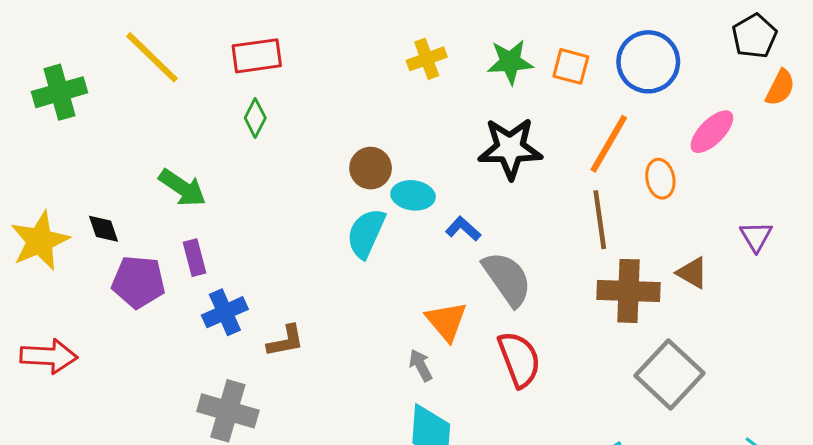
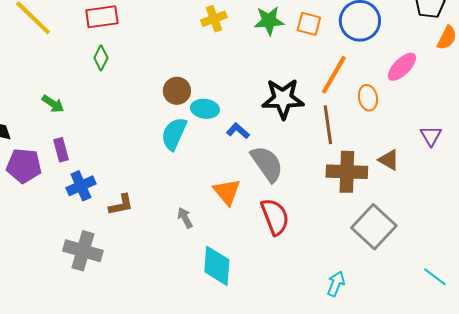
black star: (510, 148) -> (283, 99), moved
green arrow: (182, 188) -> (53, 104), size x0.7
gray arrow: (421, 365) -> (185, 218), moved

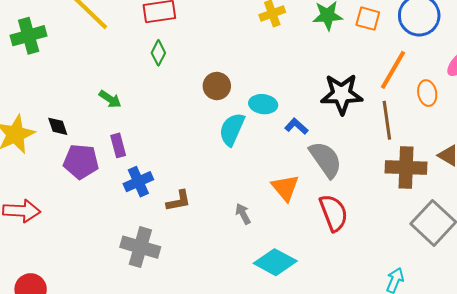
brown circle: (177, 91) -> (217, 86), moved
cyan diamond: (217, 266) -> (275, 262), turned -66

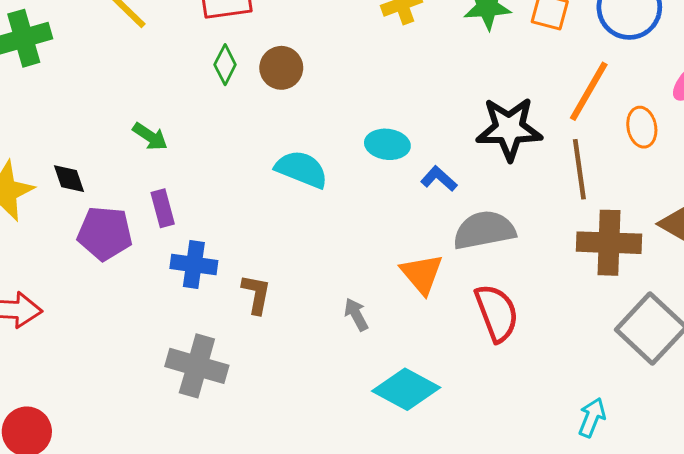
brown circle: (217, 86) -> (281, 68), moved
cyan semicircle: (232, 129) -> (302, 169), moved, turned 88
gray semicircle: (326, 159) -> (484, 230), turned -66
blue cross: (138, 182) -> (194, 264), turned 32
brown L-shape: (179, 201) -> (256, 294), turned -68

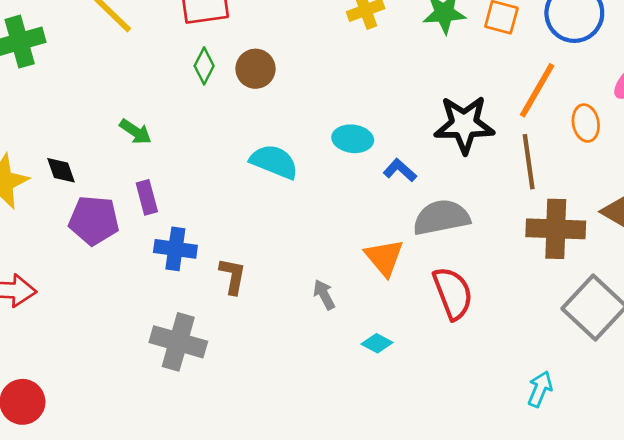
cyan diamond: (406, 389) -> (377, 343), moved, size x0.5

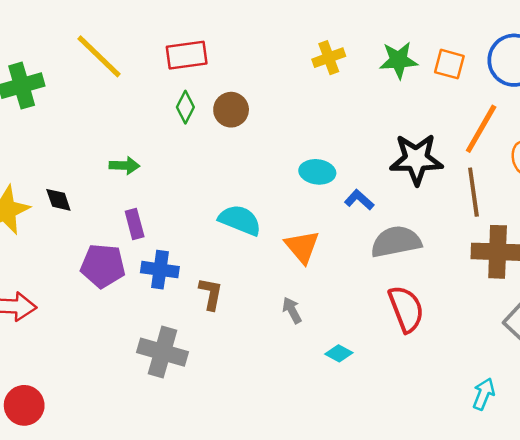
green arrow: (135, 132) -> (124, 166), turned -32
cyan semicircle: (274, 162) -> (240, 220), moved
purple pentagon: (94, 220) -> (103, 266), moved
orange triangle: (384, 257) -> (302, 247), moved

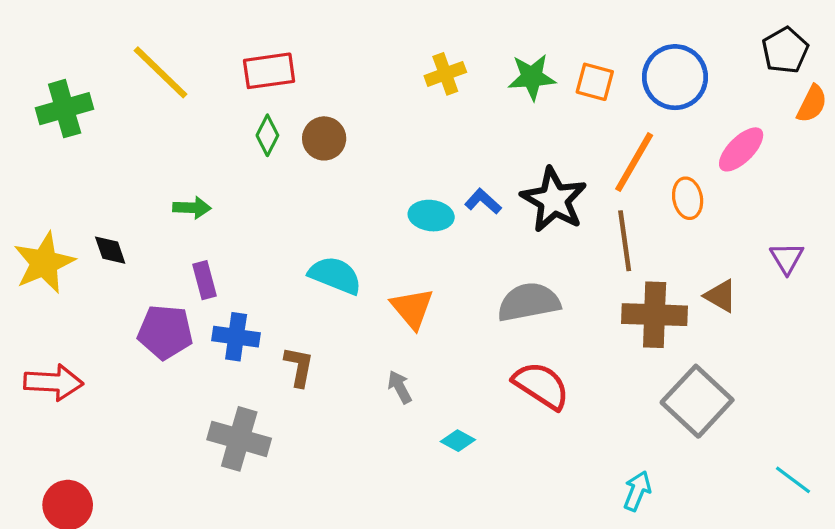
black star: (416, 159) -> (554, 200), turned 30
blue L-shape: (359, 200) -> (483, 201), moved
red semicircle: (406, 309) -> (541, 385), turned -36

